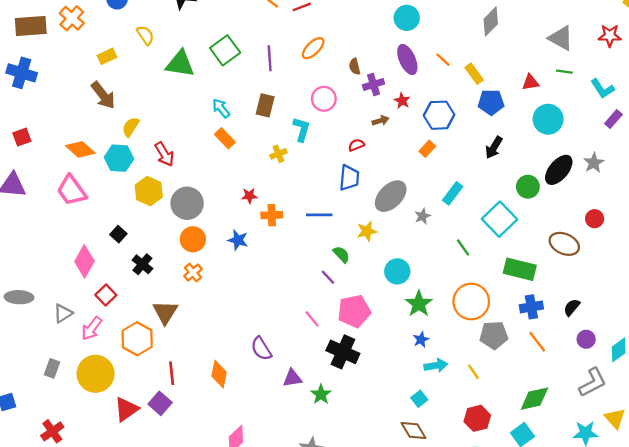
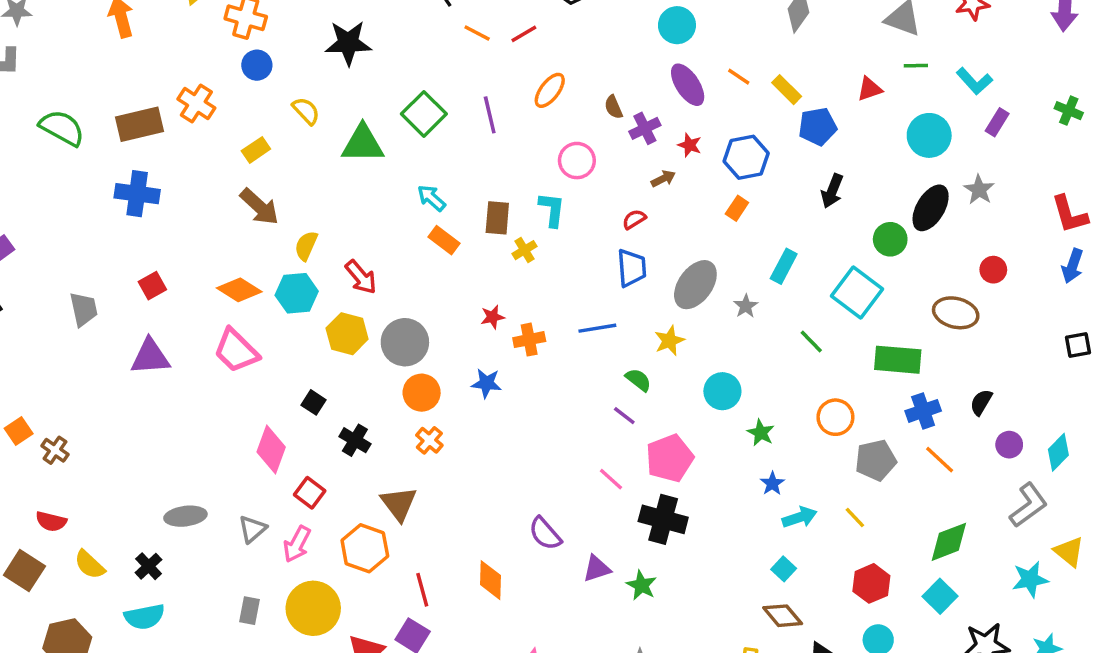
brown rectangle: (265, 105) -> (497, 218), moved
cyan circle: (548, 119) -> (929, 135), moved
orange circle: (471, 302) -> (835, 417), size x0.7
green star: (419, 304) -> (761, 433), size x0.7

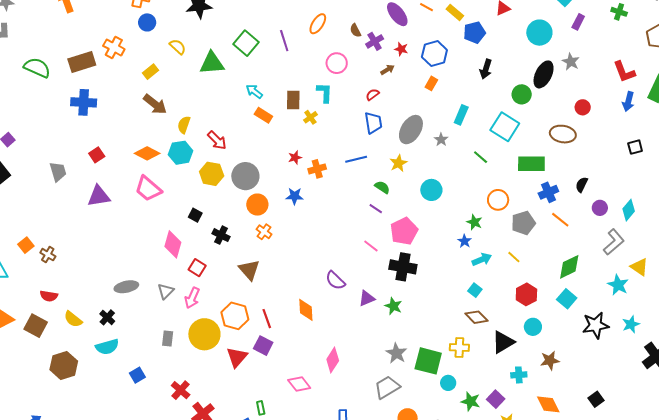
green star: (761, 433) -> (474, 222), moved
orange hexagon: (365, 548) -> (235, 316), moved
cyan star: (1030, 579) -> (618, 285), turned -30

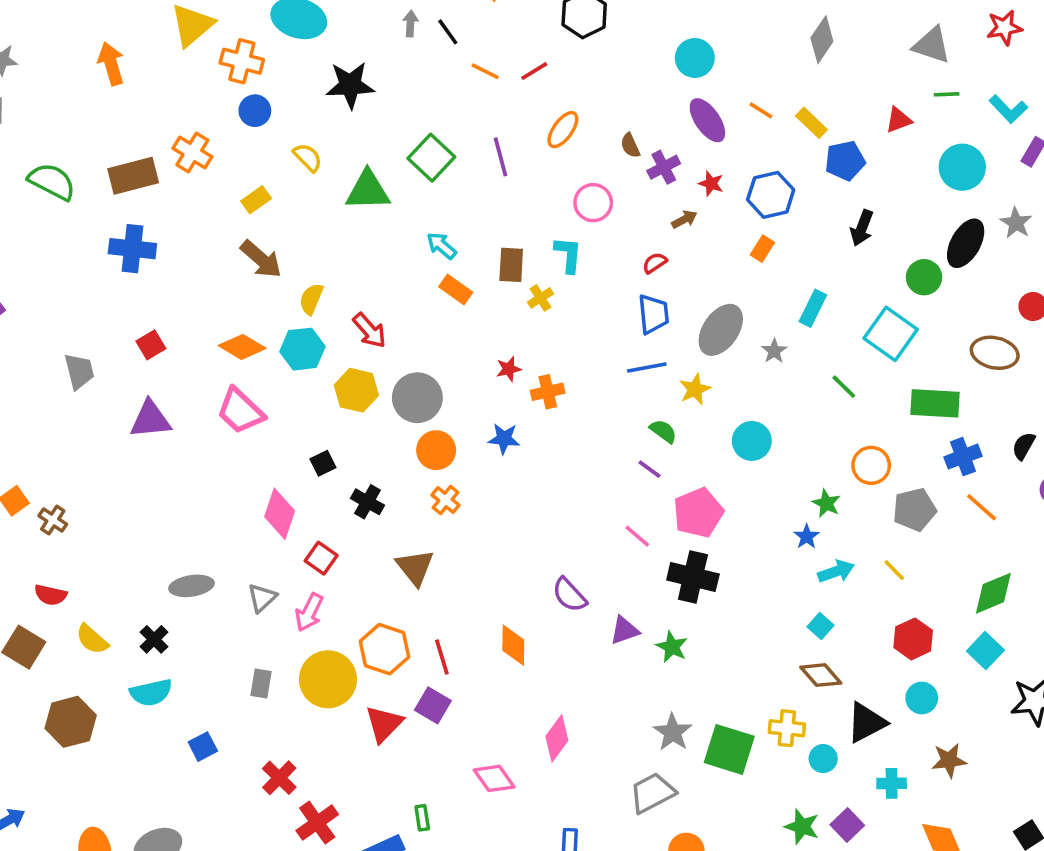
blue line: (356, 159) -> (647, 368), moved
black square: (195, 215) -> (323, 463), turned 32
cyan circle: (448, 383) -> (823, 759), moved

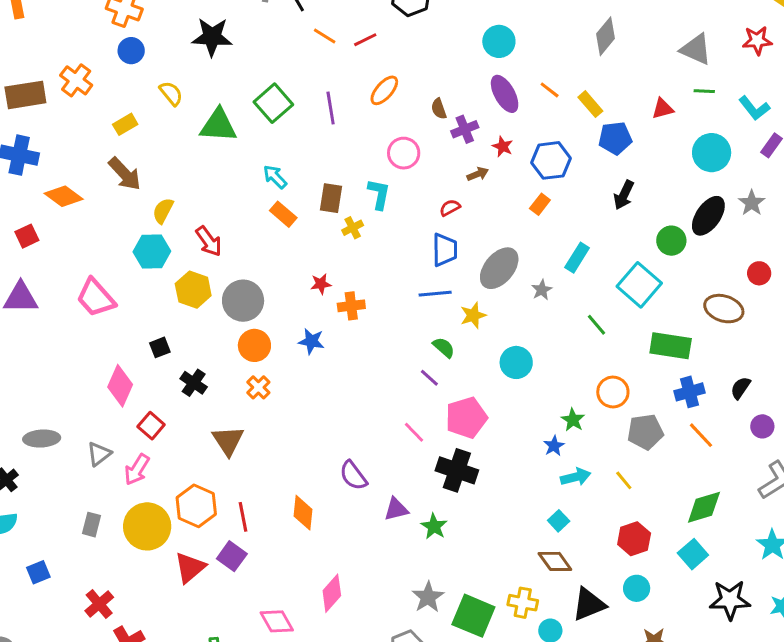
orange diamond: (242, 347) -> (64, 196), moved

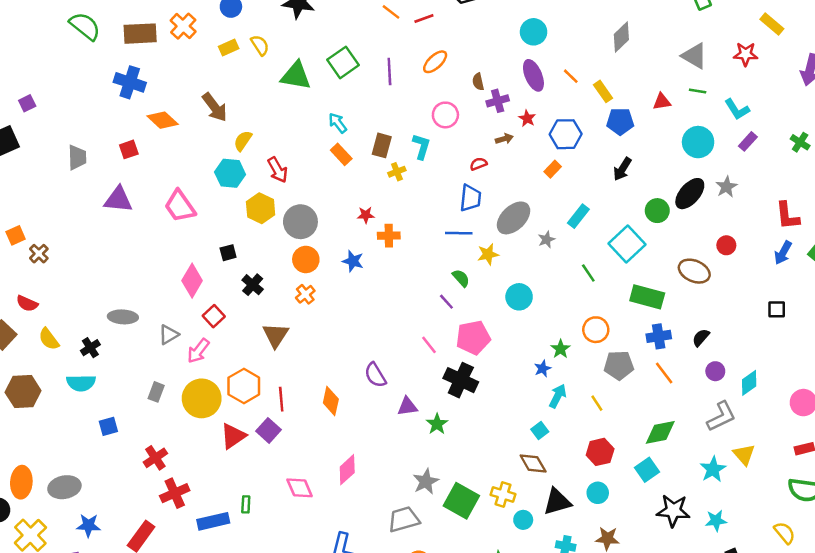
yellow rectangle: (125, 124) -> (229, 47), moved
cyan arrow: (576, 477) -> (558, 396), turned -55

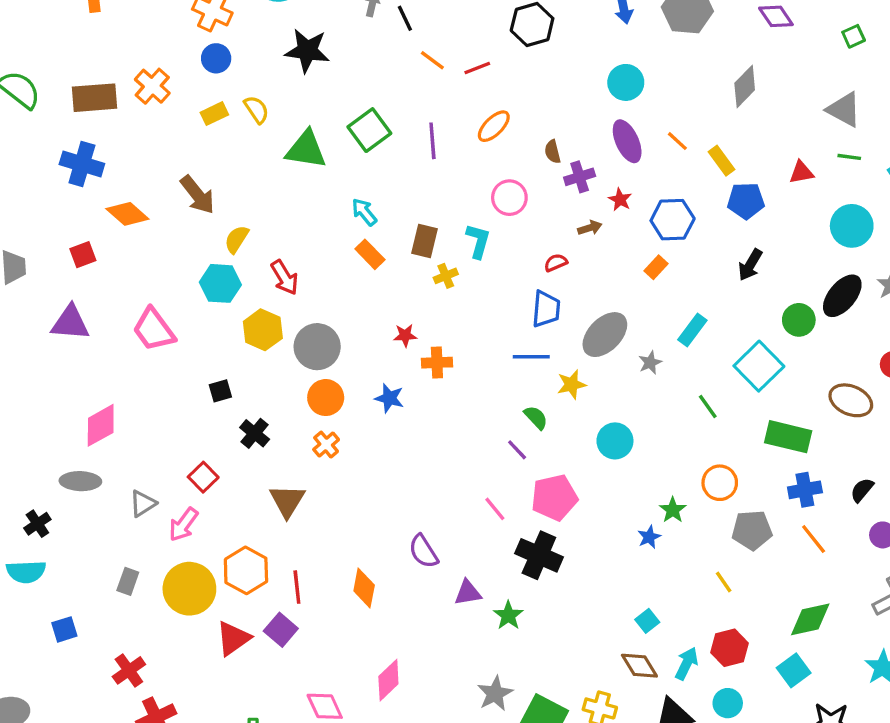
pink diamond: (192, 281) -> (101, 425), moved, turned 32
cyan arrow: (558, 396) -> (687, 664), moved

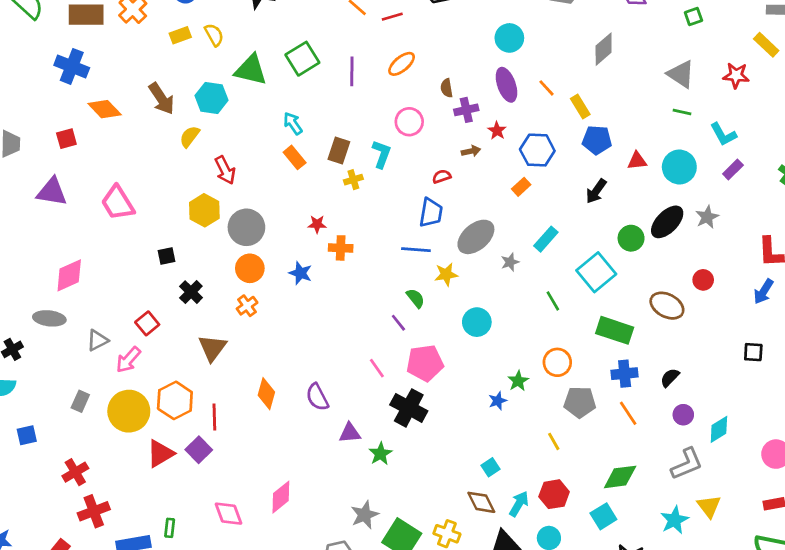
red triangle: (801, 172) -> (637, 161), moved
cyan hexagon: (220, 283) -> (212, 98), moved
orange diamond: (364, 588) -> (266, 394), moved

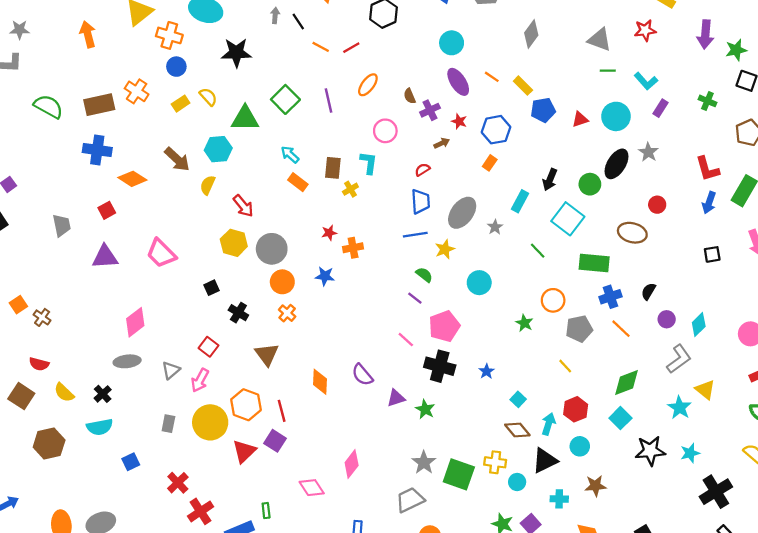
black arrow: (596, 191) -> (550, 180), moved
blue star: (498, 401) -> (487, 371), moved

